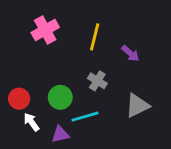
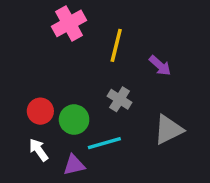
pink cross: (45, 30) -> (69, 23), moved
red circle: (19, 99) -> (40, 111), moved

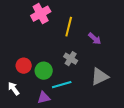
white arrow: (39, 150) -> (14, 89), moved

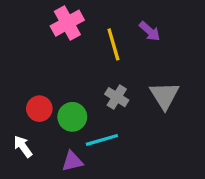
yellow line: (69, 27) -> (113, 44), turned -30
purple arrow: (95, 39) -> (150, 31), moved
gray triangle: (100, 77) -> (164, 95), moved, turned -36

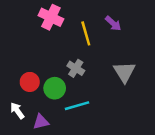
pink cross: (67, 23) -> (51, 17), turned -35
gray cross: (117, 97) -> (76, 68), moved
purple triangle: (72, 161) -> (41, 122), moved

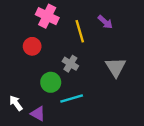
red circle: (30, 82) -> (32, 46), moved
purple triangle: (41, 122) -> (38, 114), turned 42

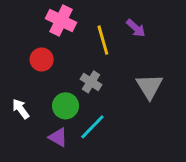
cyan line: (72, 99) -> (92, 127), turned -30
white arrow: (16, 103) -> (21, 109), moved
purple triangle: (38, 114) -> (58, 137), moved

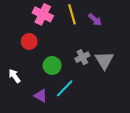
yellow line: (103, 40) -> (72, 14), moved
gray cross: (91, 82) -> (82, 57), moved, turned 32
green circle: (66, 106) -> (52, 65), moved

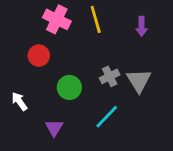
purple arrow: (95, 20) -> (142, 26), moved, turned 48
cyan line: (65, 88) -> (107, 117), moved
purple triangle: (41, 96) -> (54, 128), turned 32

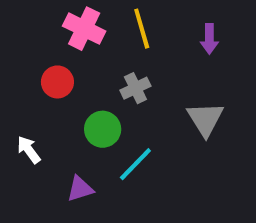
gray cross: (110, 76) -> (135, 88), moved
cyan line: (107, 117) -> (135, 164), moved
purple triangle: (54, 128) -> (80, 189), turned 42

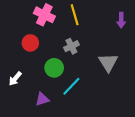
purple arrow: (209, 39) -> (121, 20), moved
white arrow: (29, 150) -> (15, 79), turned -104

